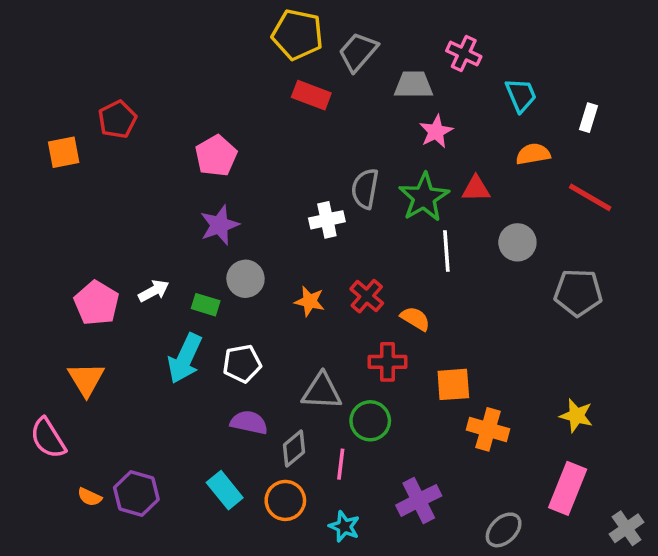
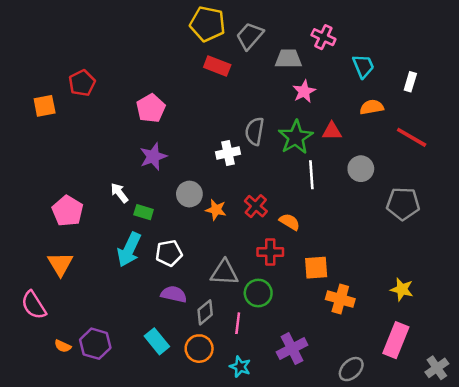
gray circle: (245, 279) -> (189, 194), moved
white arrow: (154, 291) -> (119, 193), moved, turned -100

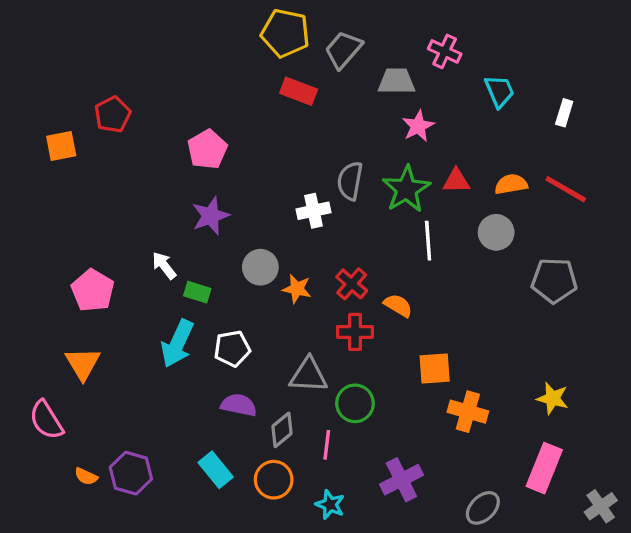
orange semicircle: (372, 107) -> (511, 184), moved
red cross: (270, 252) -> (355, 332), moved

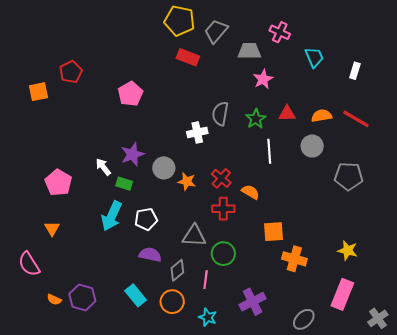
green star: (406, 189) -> (256, 119), size x0.7
purple star: (211, 216) -> (132, 154), moved
orange triangle: (83, 363) -> (52, 229), size x0.7

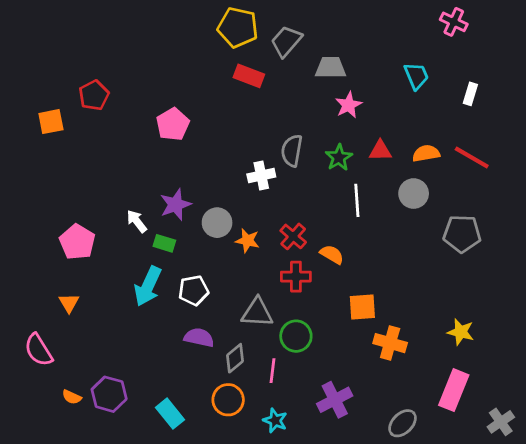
pink cross: (280, 32) -> (454, 22), moved
cyan rectangle: (136, 295) -> (170, 414), moved

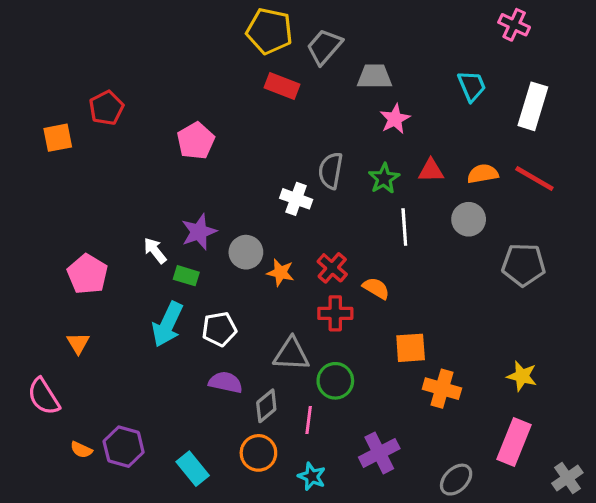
white rectangle: (470, 94) -> (533, 106), size x1.8
white cross: (261, 176) -> (296, 199), turned 32

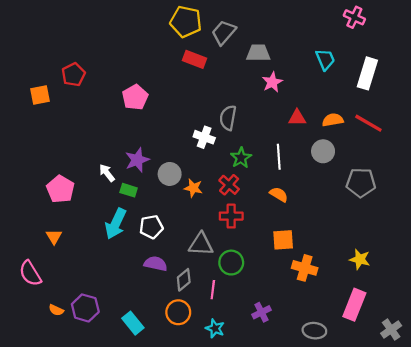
green star: (384, 178) -> (241, 158), moved
orange semicircle: (376, 288) -> (279, 194), moved
purple cross: (379, 453) -> (261, 312), size x0.7
gray ellipse: (456, 480) -> (314, 331), turned 50

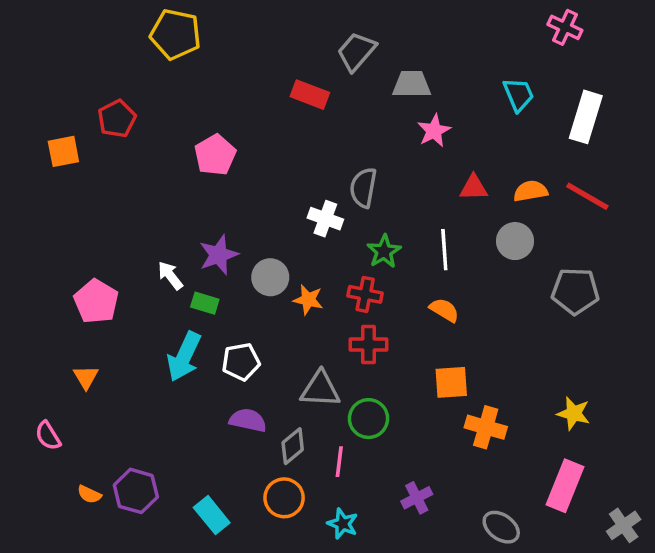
yellow pentagon: (186, 22) -> (175, 34), moved
red cross: (229, 185) -> (365, 294), turned -30
pink semicircle: (30, 273) -> (48, 436), size x0.7
gray ellipse: (314, 331) -> (501, 527), turned 30

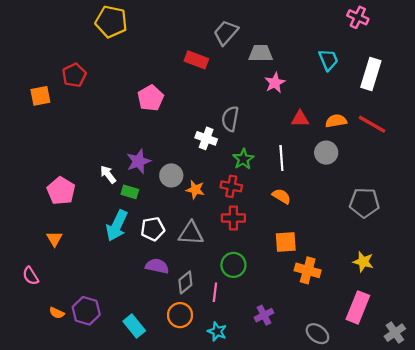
pink pentagon: (215, 155) -> (151, 98), moved
gray pentagon: (575, 291) -> (364, 203), moved
gray triangle: (320, 389) -> (191, 233), moved

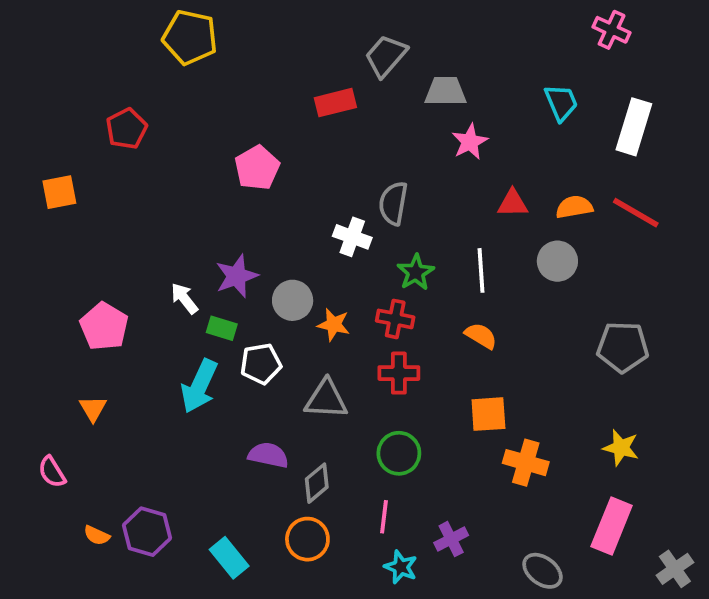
red rectangle: (196, 60) -> (335, 103), turned -35
orange square: (40, 96) -> (59, 192), moved
white pentagon: (153, 229) -> (261, 364), moved
pink line: (215, 292) -> (384, 517), moved
cyan star: (217, 331) -> (401, 567), moved

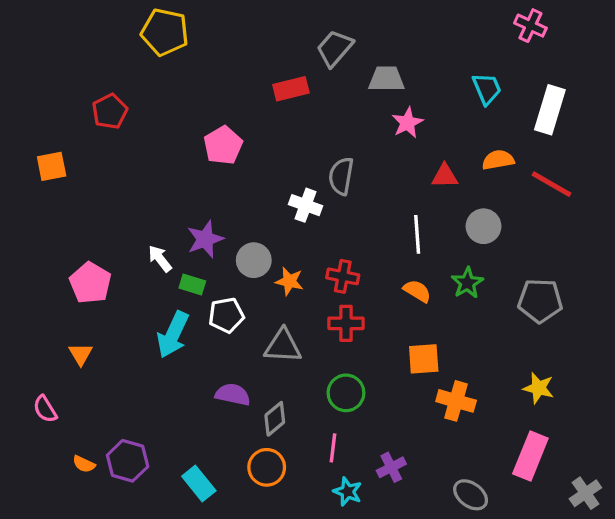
orange semicircle: (574, 207) -> (498, 160), moved
green star: (416, 272) -> (467, 283), moved

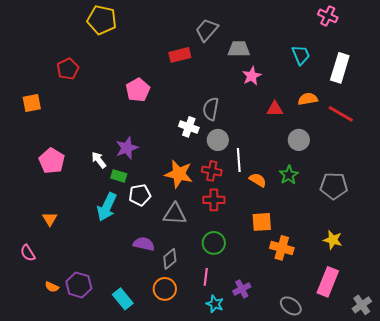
white line: (417, 234) -> (239, 160), moved
gray circle: (254, 260) -> (218, 140), moved
orange star: (289, 281) -> (179, 174), size x1.6
pink pentagon: (90, 283) -> (52, 161), moved

